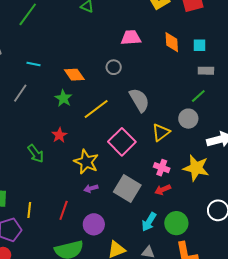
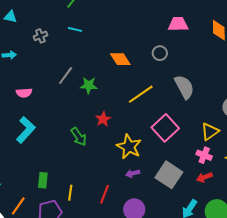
cyan line: (33, 64) -> (75, 29), moved
green star: (63, 98) -> (89, 85), moved, turned -30
yellow triangle: (161, 132) -> (210, 132), moved

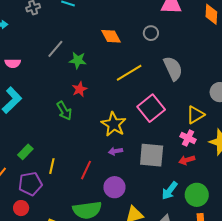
red star: (103, 119) -> (80, 89), moved
gray square: (169, 175) -> (152, 155), turned -32
green rectangle: (43, 180) -> (25, 152), turned 35

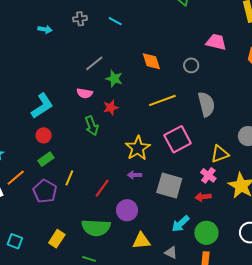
pink semicircle: (13, 63) -> (85, 93), moved
purple pentagon: (30, 184) -> (45, 191), turned 30
red circle: (21, 208) -> (44, 135), moved

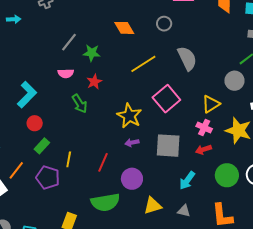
green circle: (206, 233) -> (227, 175), moved

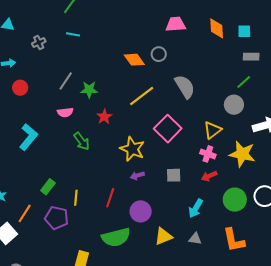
orange diamond: (124, 28) -> (134, 60), moved
red star: (94, 82) -> (104, 117), moved
red circle: (35, 123) -> (20, 88), moved
gray square: (168, 146) -> (174, 175), size x0.6

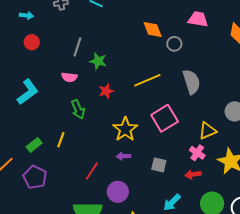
orange diamond: (134, 60) -> (153, 30), moved
gray line: (66, 81) -> (77, 47), turned -30
yellow line: (76, 198) -> (61, 140), moved

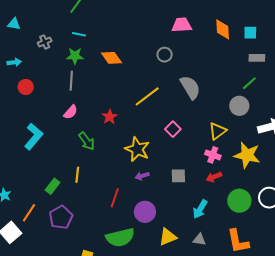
orange diamond: (153, 30) -> (112, 58), moved
green star: (98, 61) -> (75, 56), moved
pink semicircle: (69, 77) -> (71, 112), turned -42
pink square: (165, 118) -> (173, 129), size x0.6
purple pentagon: (35, 177) -> (61, 217), turned 30

